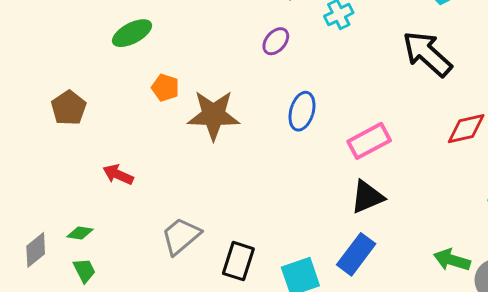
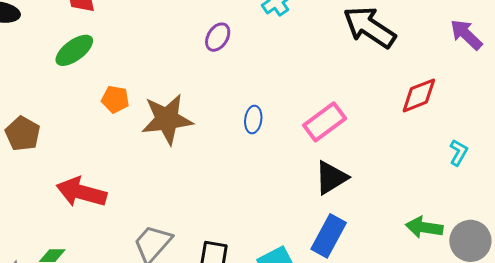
blue ellipse: (302, 111) -> (253, 120), moved, size x0.7
red arrow: (118, 175) -> (81, 192), size x1.6

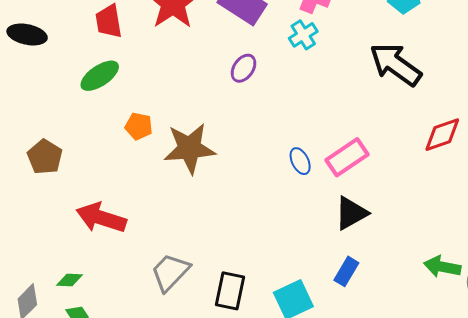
blue ellipse: (253, 120) -> (300, 161), moved, turned -36
blue rectangle: (329, 236) -> (346, 271), size x0.7

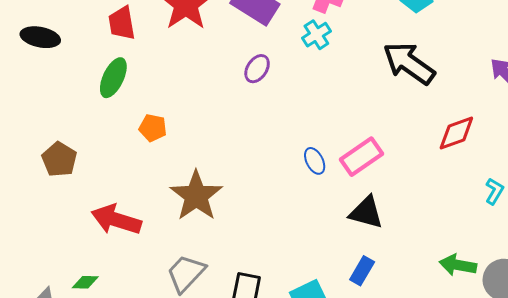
green ellipse: (100, 76) -> (113, 78), turned -30
brown star: (190, 148) -> (196, 196), moved, turned -30
black triangle: (351, 213) -> (366, 212), turned 45

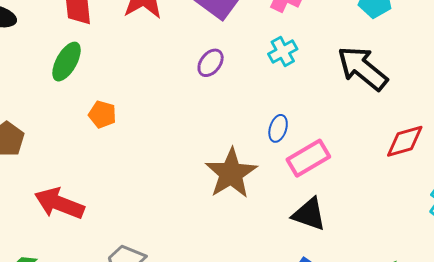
cyan cross: (316, 35) -> (283, 51), moved
blue ellipse: (315, 161) -> (278, 128), moved, turned 40
brown star: (196, 196) -> (231, 173), moved

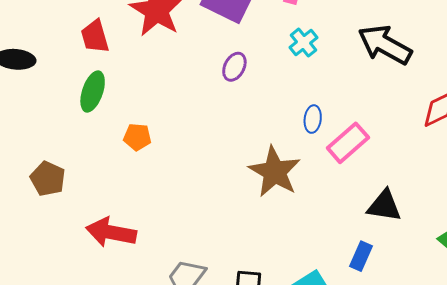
black triangle: (309, 214) -> (384, 206), moved

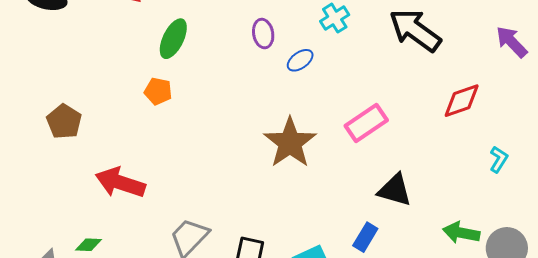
purple ellipse: (234, 67) -> (263, 34), turned -44
green ellipse: (93, 92) -> (173, 39), moved
blue ellipse: (313, 119) -> (300, 60), moved, turned 40

